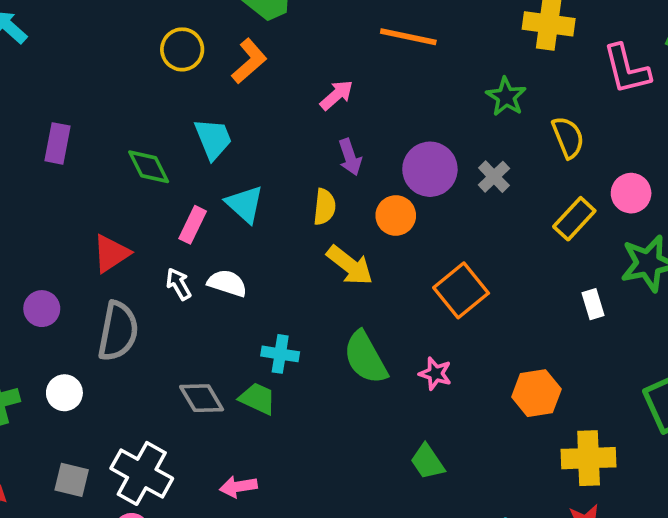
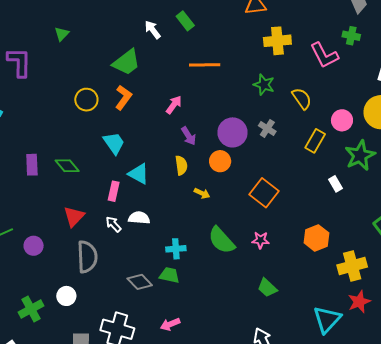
green diamond: (149, 167) -> (67, 166), moved
yellow arrow: (350, 265) -> (202, 193), size x0.6
purple circle: (42, 309) -> (34, 246), moved

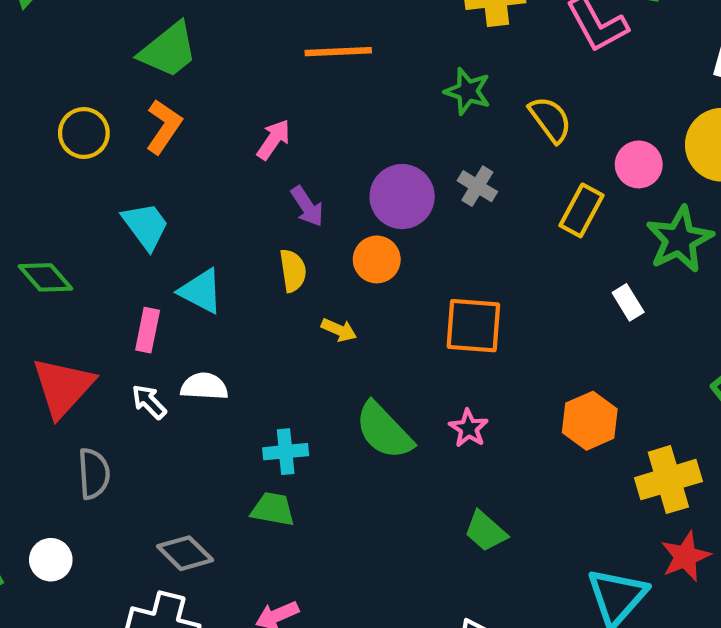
orange square: (264, 193) -> (473, 326), turned -32
red triangle: (74, 216) -> (63, 387), size x1.4
pink star: (261, 240) -> (469, 428), turned 30
gray semicircle: (87, 257) -> (94, 474), size x0.7
gray diamond: (140, 282) -> (185, 553), moved

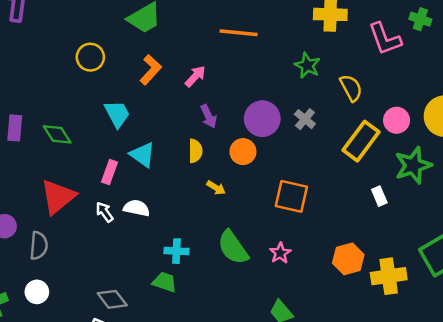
orange L-shape: (164, 127) -> (151, 70), moved
yellow rectangle: (582, 210) -> (361, 141), size x1.4
gray semicircle: (94, 474) -> (39, 246), moved
yellow cross: (668, 480) -> (389, 276), moved

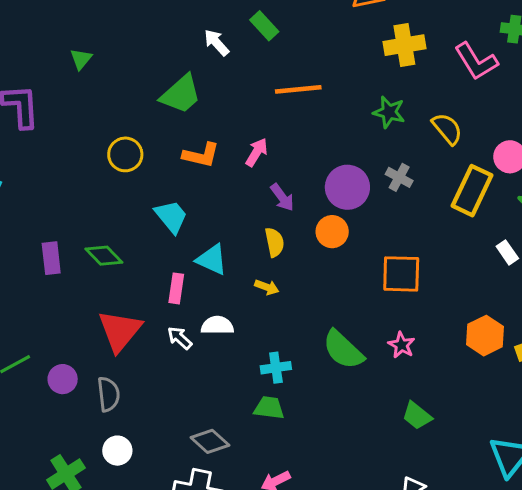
orange L-shape: (151, 70) -> (201, 155), turned 72
yellow arrow: (216, 188) -> (267, 287), moved

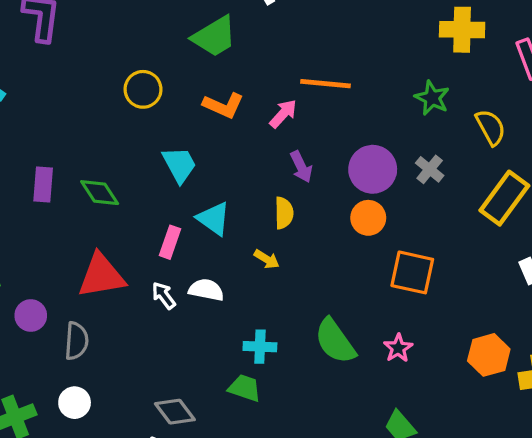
orange line: (298, 89) -> (326, 84), moved
orange circle: (332, 232) -> (368, 218), moved
red triangle: (120, 331) -> (101, 276), turned 30

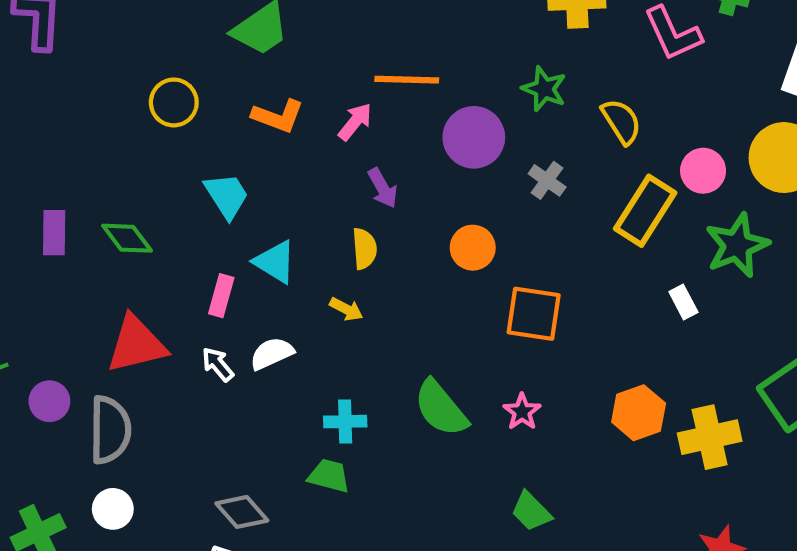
purple circle: (373, 169) -> (474, 137), moved
white semicircle: (206, 290) -> (272, 353), turned -32
gray semicircle: (76, 341) -> (110, 430), size x1.4

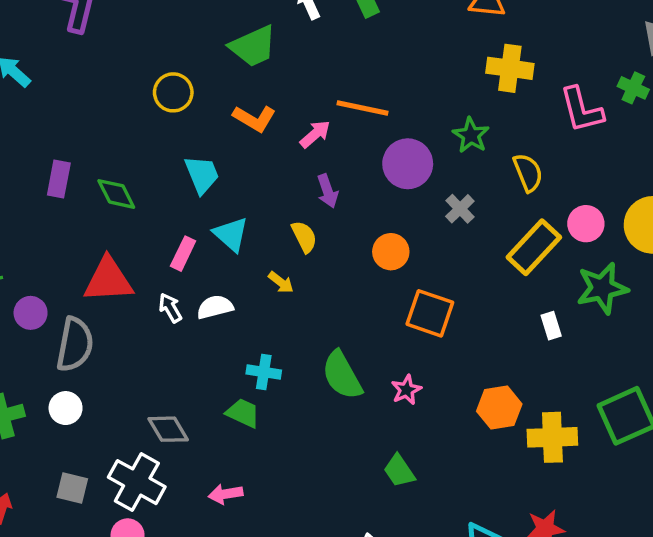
yellow semicircle: (364, 249) -> (304, 237), turned -32

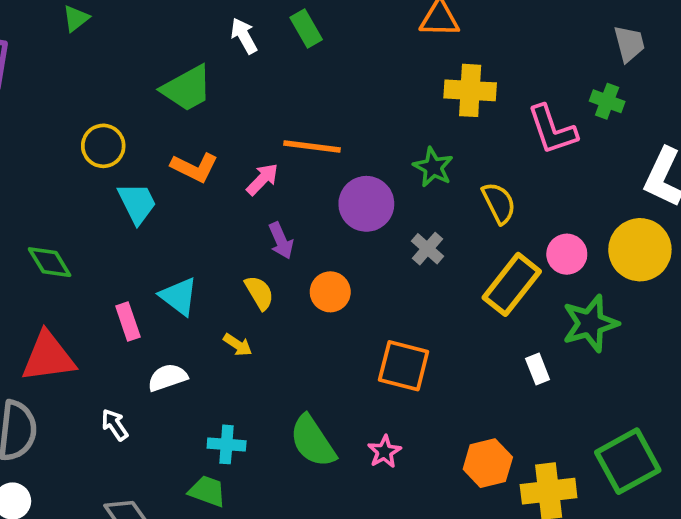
cyan trapezoid: (202, 174) -> (137, 203), moved
orange circle: (391, 252) -> (330, 292), moved
pink rectangle: (183, 254) -> (128, 322), turned -40
white arrow: (170, 308) -> (115, 425), moved

